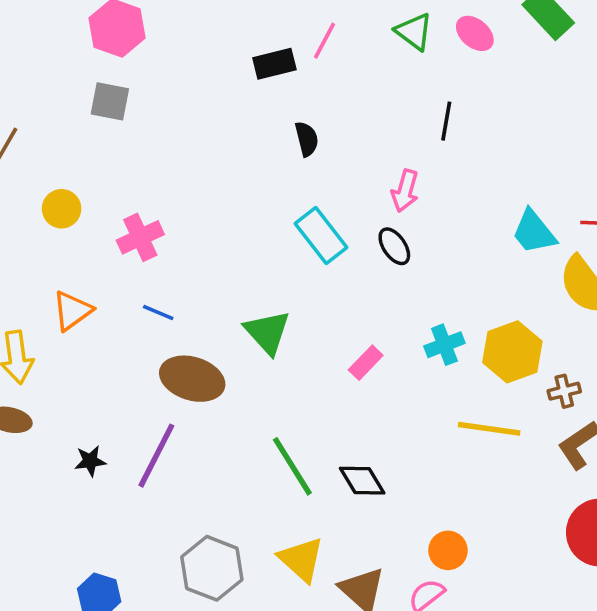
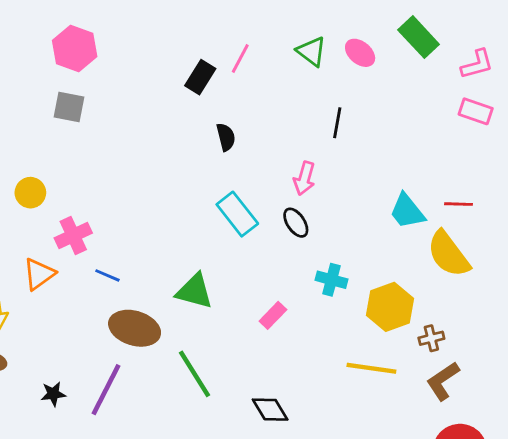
black rectangle: (274, 64) -> (200, 77), turned -44
pink cross: (140, 237) -> (73, 235), moved
green triangle: (267, 332) -> (194, 291), turned -33
cyan cross: (444, 345) -> (331, 280), moved, turned 36
green line: (292, 466) -> (194, 374), moved

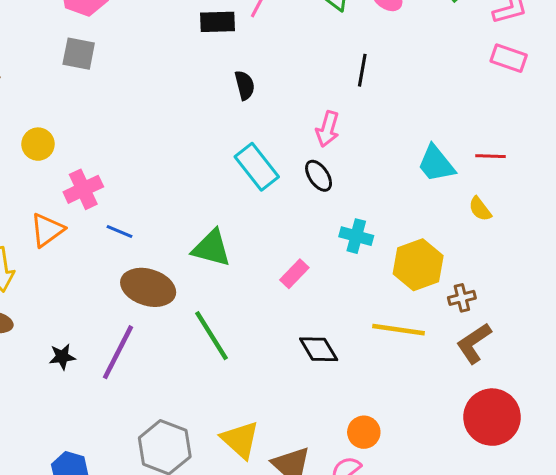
black rectangle: (200, 77) -> (218, 22), turned 56
yellow semicircle: (449, 254) -> (480, 209), size x0.5
black diamond: (270, 410) -> (319, 349), moved

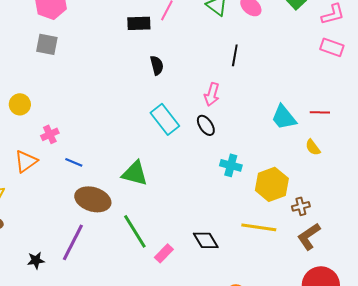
pink cross: (83, 189) -> (50, 134), size x0.7
pink rectangle: (294, 274) -> (164, 253), moved
black star: (62, 357) -> (36, 260), moved

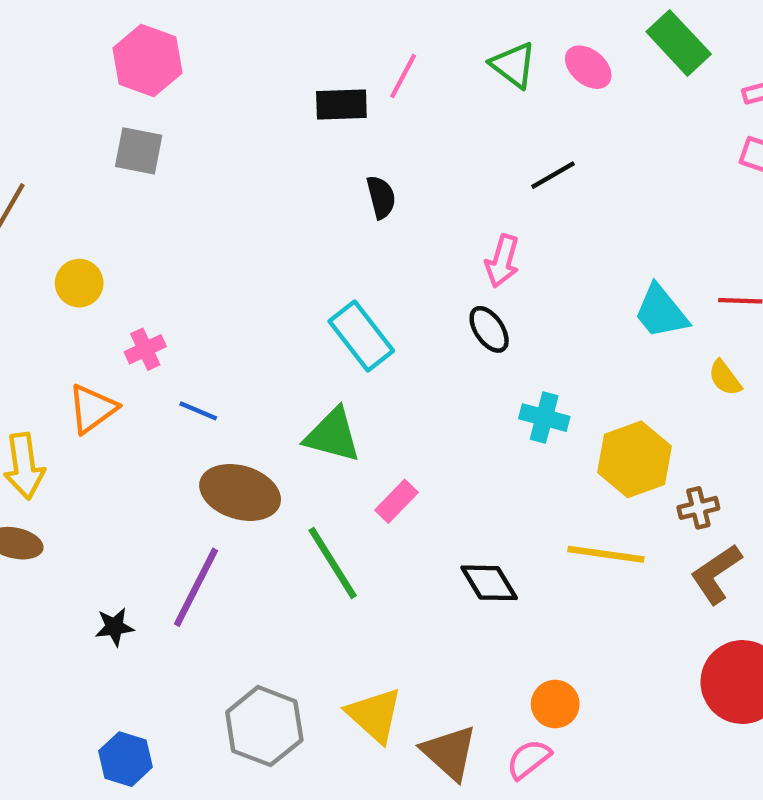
black line: (235, 55) -> (553, 175), turned 50
cyan rectangle: (165, 119) -> (361, 336), moved
pink rectangle: (164, 253) -> (397, 501), moved

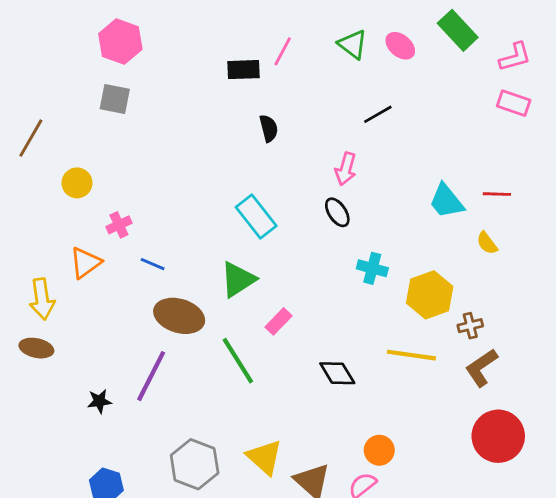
green triangle: (333, 435) -> (238, 279), turned -48

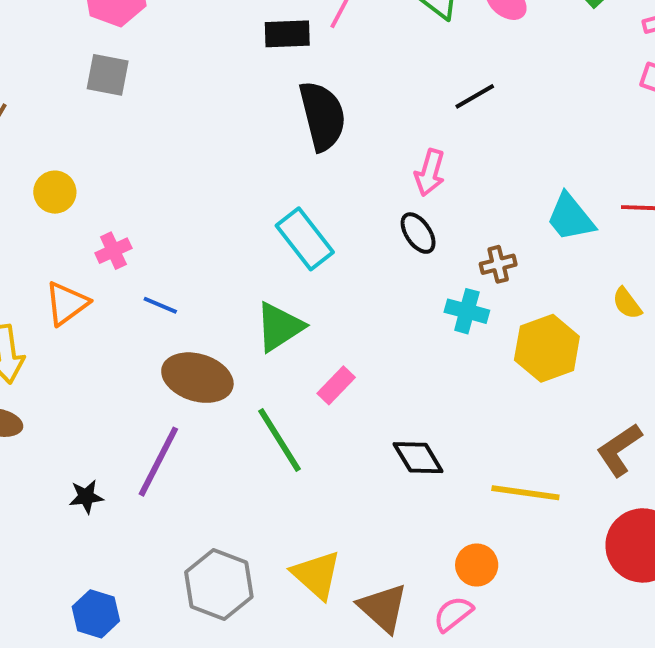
black semicircle: (269, 128) -> (322, 116), size x1.8
yellow semicircle: (487, 243) -> (627, 303), moved
brown cross: (470, 326) -> (498, 264), moved
yellow line: (411, 355) -> (525, 493), moved

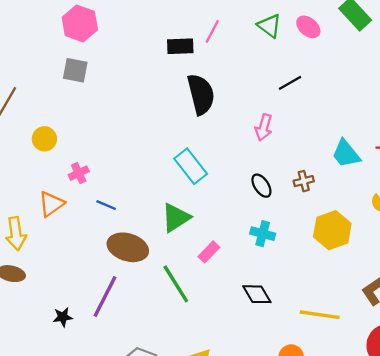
black ellipse: (418, 233) -> (261, 186), moved
cyan cross: (467, 311) -> (263, 234), moved

